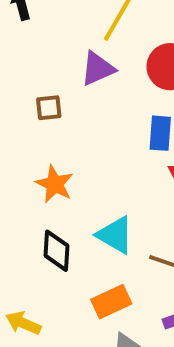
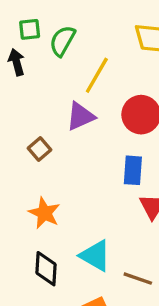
brown square: (49, 108) -> (39, 149), turned -35

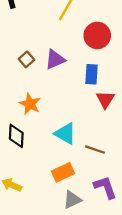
purple triangle: (80, 116) -> (55, 59), moved
black diamond: (46, 269) -> (16, 136), moved

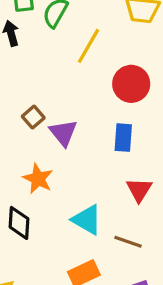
purple triangle: (55, 59) -> (63, 133), moved, turned -45
red triangle: (105, 99) -> (139, 190), moved

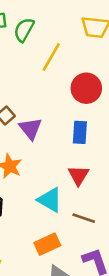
red triangle: (139, 190) -> (79, 175), moved

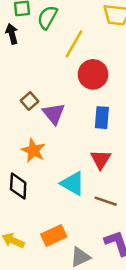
red circle: (86, 88) -> (93, 74), moved
orange rectangle: (47, 244) -> (54, 235), moved

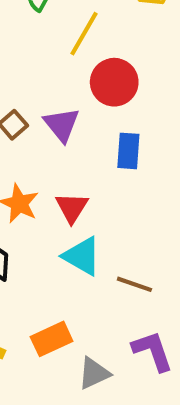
purple triangle: (54, 114) -> (62, 125), moved
red triangle: (101, 159) -> (72, 208), moved

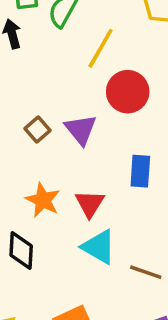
blue rectangle: (128, 151) -> (140, 171), moved

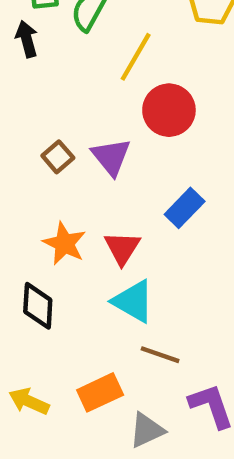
blue rectangle: (140, 171) -> (185, 208), turned 40
brown line: (146, 272) -> (160, 355), moved

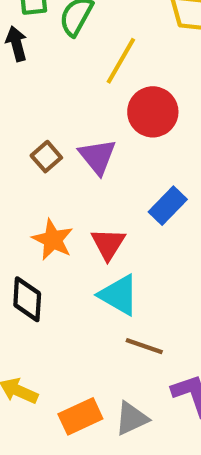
orange rectangle: (100, 392) -> (80, 416), moved

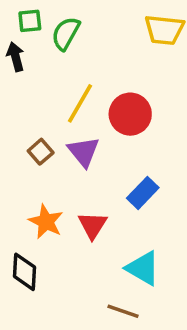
yellow line: (121, 61) -> (80, 103), moved
cyan triangle: (119, 295) -> (143, 268), moved

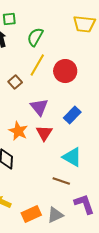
green semicircle: (66, 33) -> (35, 37), moved
brown square: (41, 152) -> (15, 82), moved
purple triangle: (84, 152) -> (39, 107), moved

